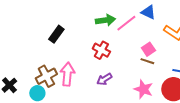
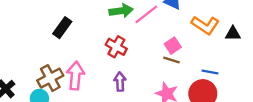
purple arrow: (104, 79) -> (120, 82), turned 119

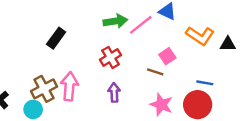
red cross: (116, 47) -> (111, 57), turned 30
brown line: (172, 60) -> (155, 72), moved

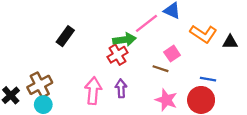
green arrow: (115, 21) -> (124, 40), moved
pink arrow: (69, 86) -> (93, 91), moved
brown cross: (44, 89) -> (40, 85), moved

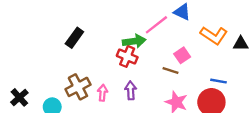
red cross: (118, 55) -> (127, 56), turned -36
brown cross: (40, 85) -> (78, 87), moved
pink arrow: (93, 91) -> (103, 93), size x0.6

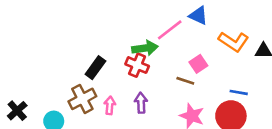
black rectangle: (74, 38) -> (95, 68), moved

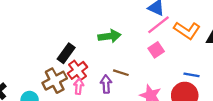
pink line: (170, 30) -> (158, 25), moved
red cross: (137, 65) -> (77, 70), moved, turned 30
brown line: (185, 81) -> (121, 73), moved

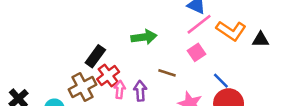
brown line: (121, 73) -> (167, 73), moved
blue line: (192, 75) -> (221, 81), moved, turned 35
pink arrow: (79, 86) -> (120, 90), moved

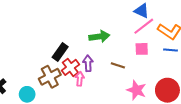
pink square: (197, 52) -> (142, 49), turned 32
blue line: (221, 81) -> (171, 50), moved, turned -40
purple arrow: (140, 91) -> (88, 63), moved

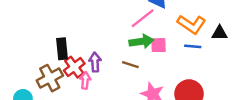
pink line: (144, 26) -> (143, 18), moved
green arrow: (99, 37) -> (141, 41), moved
black rectangle: (60, 52) -> (62, 49), turned -42

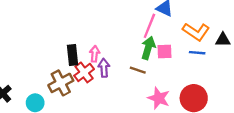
pink line: (143, 18) -> (149, 26), turned -30
green arrow: (141, 41) -> (148, 48), turned -65
pink arrow: (85, 81) -> (95, 54), moved

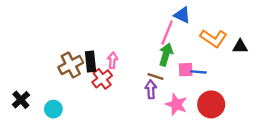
pink square: (165, 51) -> (186, 70), moved
blue line: (197, 53) -> (198, 72), moved
purple arrow: (104, 68) -> (151, 89), moved
brown cross: (61, 83) -> (71, 65), moved

